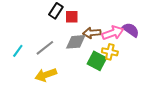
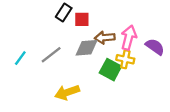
purple semicircle: (131, 30) -> (155, 47), moved
pink arrow: (113, 33) -> (129, 38), turned -55
yellow arrow: (46, 75) -> (67, 92), moved

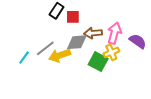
cyan line: (20, 58) -> (24, 57), moved
yellow cross: (125, 59) -> (111, 52), turned -35
yellow arrow: (67, 92) -> (60, 55), moved

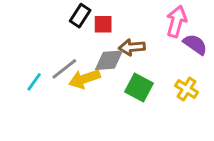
pink arrow: (114, 33) -> (176, 21), moved
purple semicircle: (138, 41) -> (195, 44), moved
yellow cross: (111, 52) -> (187, 89), moved, turned -35

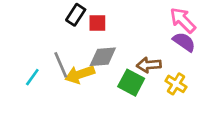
pink arrow: (176, 21) -> (183, 20), moved, turned -60
brown arrow: (132, 47) -> (149, 65), moved
gray line: (64, 69) -> (61, 65), turned -75

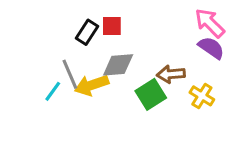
black rectangle: (76, 15) -> (87, 32), moved
cyan line: (32, 77) -> (53, 91), moved
green square: (131, 83) -> (151, 94), turned 30

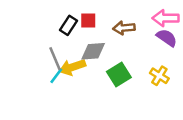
pink arrow: (210, 23) -> (166, 18), turned -45
brown arrow: (171, 74) -> (124, 28), moved
cyan line: (53, 91) -> (56, 76), moved

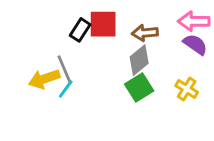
red square: (88, 21) -> (103, 24), size x1.5
gray diamond: (93, 51) -> (139, 60), moved, turned -35
yellow arrow: (72, 67) -> (44, 79), moved

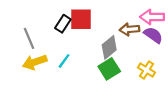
brown arrow: (145, 33) -> (130, 29), moved
gray line: (64, 69) -> (29, 38), moved
cyan line: (66, 89) -> (64, 61), moved

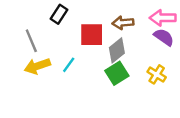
red square: (81, 19) -> (92, 35), moved
black rectangle: (63, 24) -> (59, 14), moved
brown arrow: (130, 29) -> (123, 23), moved

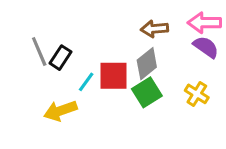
black rectangle: (59, 14) -> (60, 58), moved
red square: (92, 35) -> (113, 76), moved
yellow arrow: (37, 66) -> (60, 111), moved

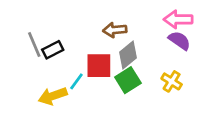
brown arrow: (154, 29) -> (115, 30), moved
black rectangle: (60, 58) -> (53, 50), turned 30
cyan line: (86, 82) -> (76, 81), moved

